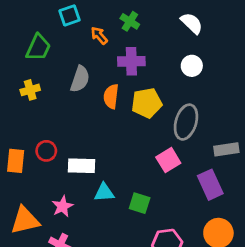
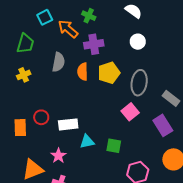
orange arrow: (99, 36) -> (68, 29), size x1.5
gray rectangle: (226, 149) -> (171, 98), turned 54

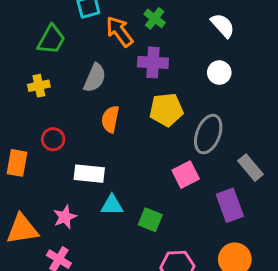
orange semicircle: (83, 72) -> (110, 119), moved
red circle: (41, 117) -> (53, 139), moved

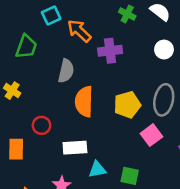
green cross: (155, 18) -> (127, 14), moved
yellow cross: (39, 86) -> (12, 91), moved, turned -35
yellow pentagon: (166, 110) -> (127, 105), moved
orange semicircle: (110, 119) -> (84, 102), size x1.4

